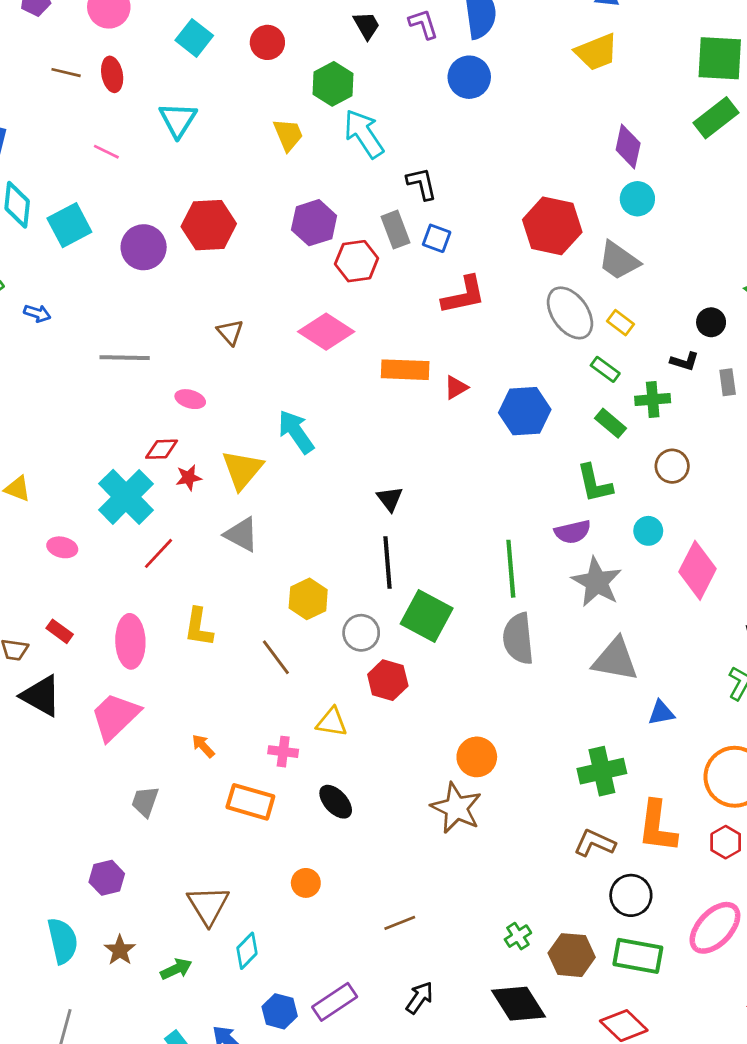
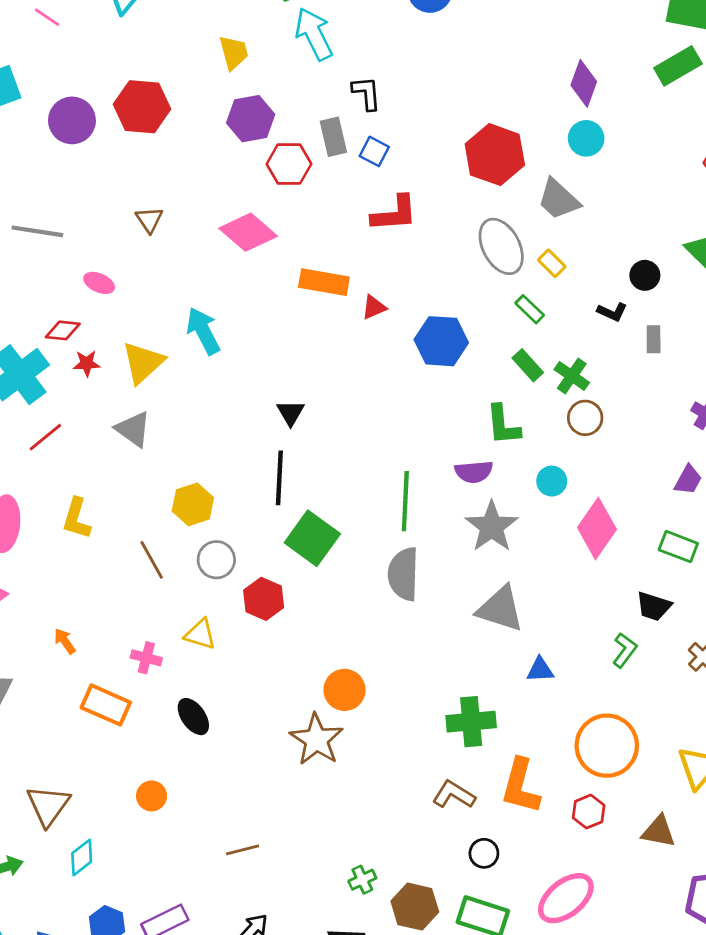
yellow trapezoid: (288, 135) -> (234, 53), moved
green cross: (653, 399) -> (572, 376), moved, turned 32
gray circle: (361, 633) -> (216, 560), moved
black circle: (631, 895) -> (484, 853), size x0.7

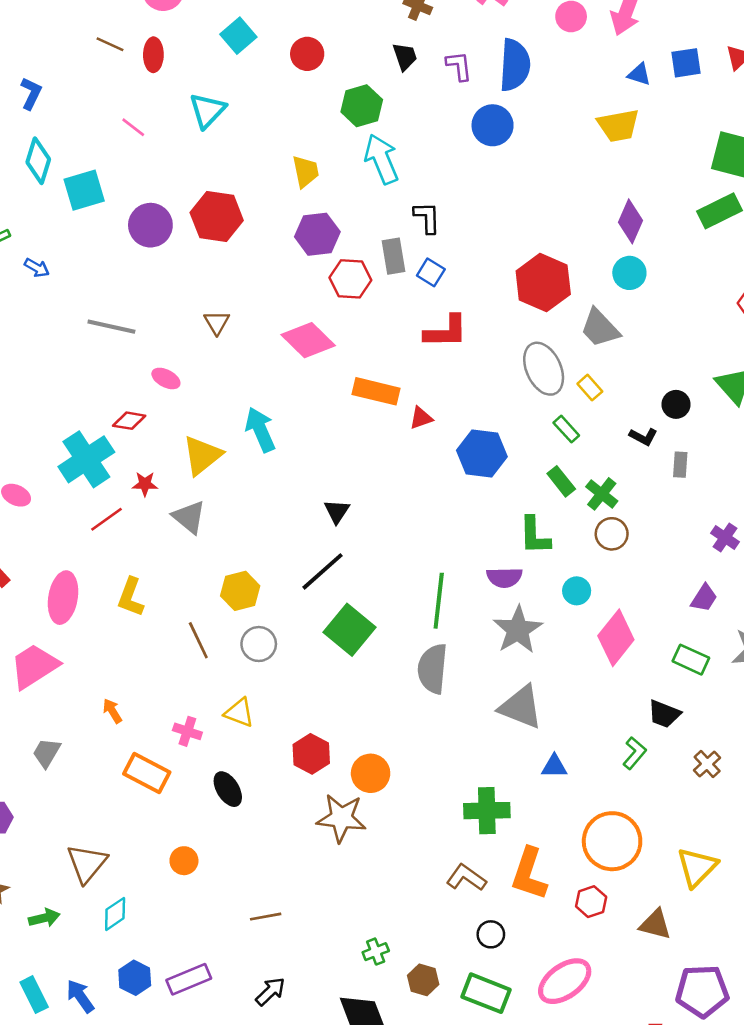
red star: (87, 363) -> (145, 484), moved
black line: (279, 478) -> (323, 571), turned 42
red hexagon: (264, 599) -> (311, 754), moved
brown star: (316, 740) -> (341, 818), turned -30
brown hexagon: (415, 907) -> (423, 980), size x0.7

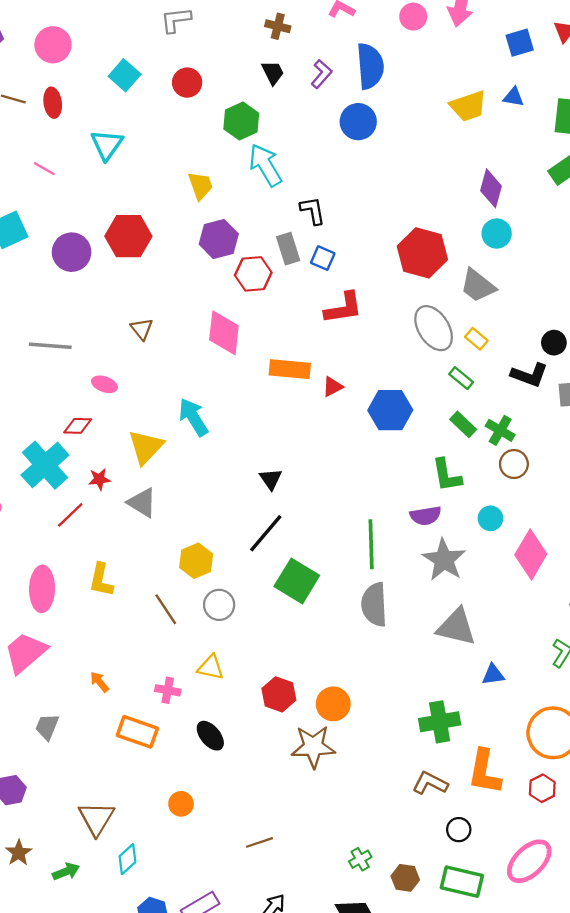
purple L-shape: (459, 66) -> (321, 74), turned 56
blue triangle: (639, 74) -> (514, 97), moved
pink diamond: (308, 340) -> (224, 333), turned 60
black L-shape: (643, 437) -> (529, 375), size x1.5

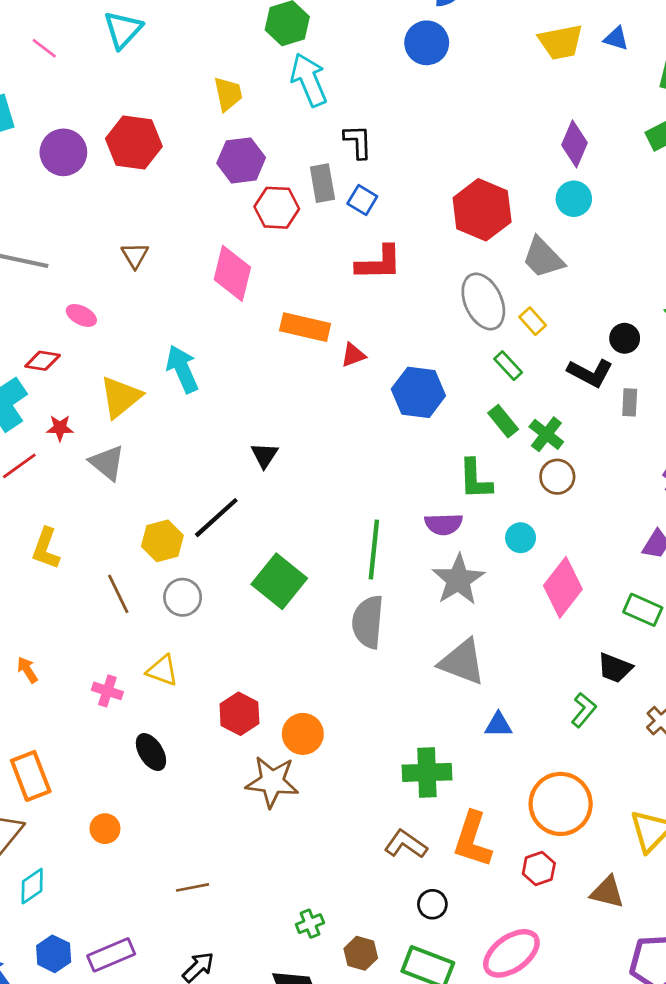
black line: (266, 533) -> (216, 518), moved
orange rectangle: (137, 732) -> (31, 776), moved, turned 42

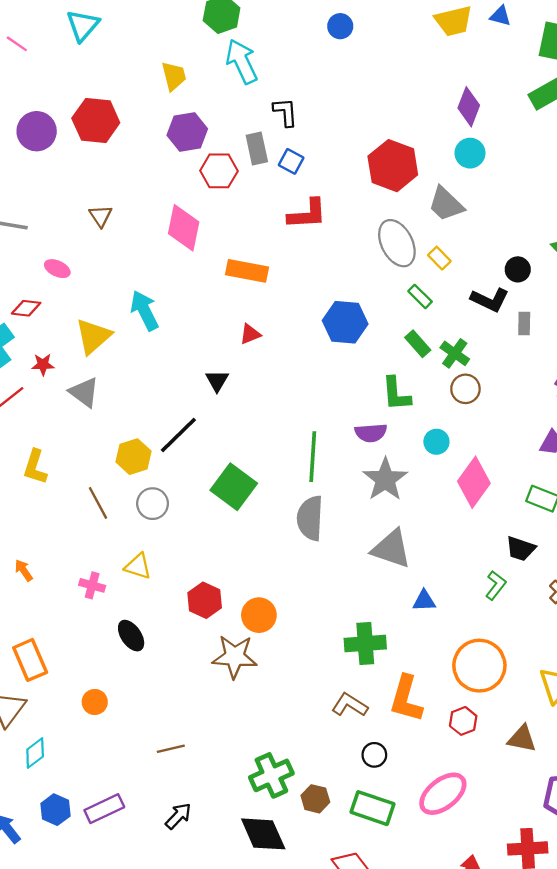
blue circle: (427, 43) -> (340, 26), size x0.7
red triangle: (353, 355) -> (250, 334), moved
green cross: (310, 924) -> (271, 775), size x1.8

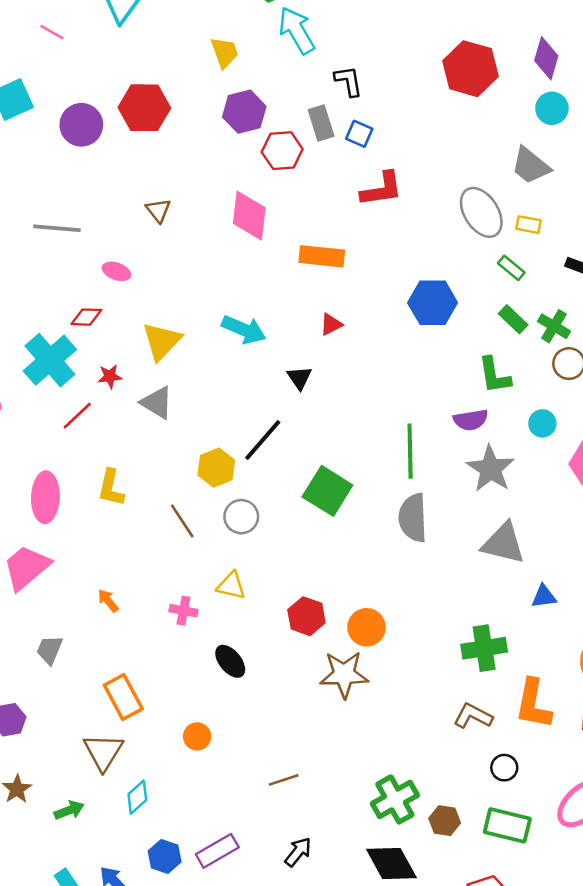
red hexagon: (393, 166) -> (470, 69), moved
yellow rectangle: (439, 258) -> (529, 225), turned -30
cyan arrow: (144, 311) -> (244, 330), moved, turned 144

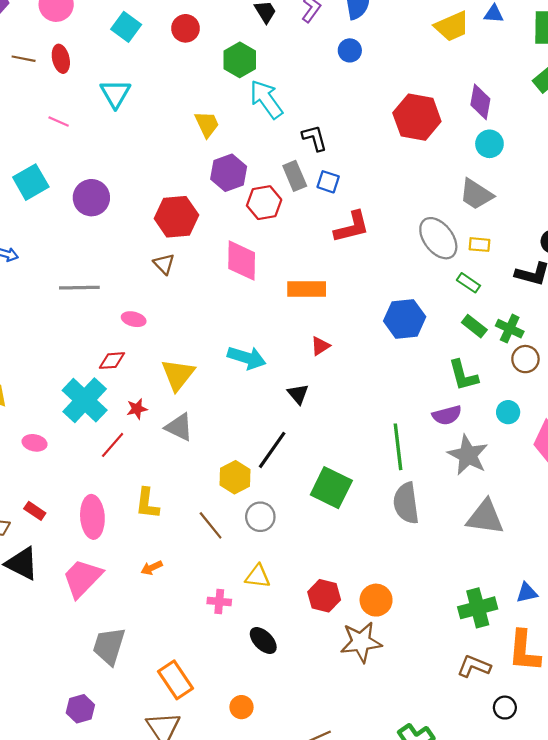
red hexagon: (144, 108) -> (176, 217), moved
blue triangle: (544, 596) -> (527, 593), moved
orange arrow: (108, 601) -> (152, 568), moved, turned -70
gray trapezoid: (50, 650) -> (109, 646), size x1.5

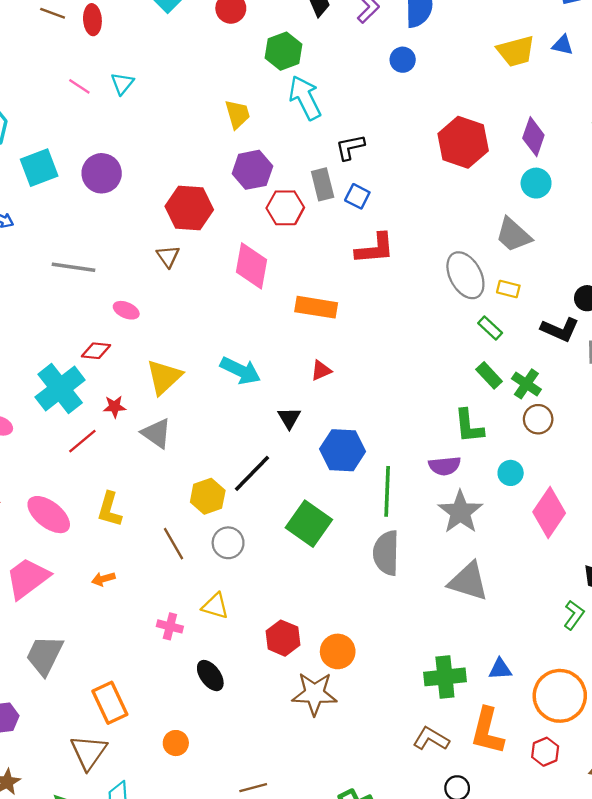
cyan triangle: (115, 94) -> (122, 83), moved, size x0.7
black L-shape: (314, 138) -> (350, 147), turned -96
cyan square: (31, 182) -> (39, 168), moved
blue hexagon: (405, 319) -> (343, 450), moved
pink ellipse: (92, 517) -> (49, 515), turned -57

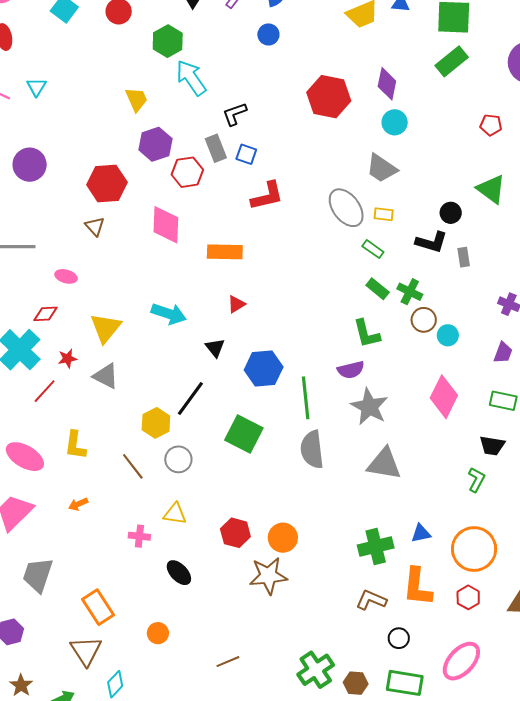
cyan circle: (511, 473) -> (448, 335), moved

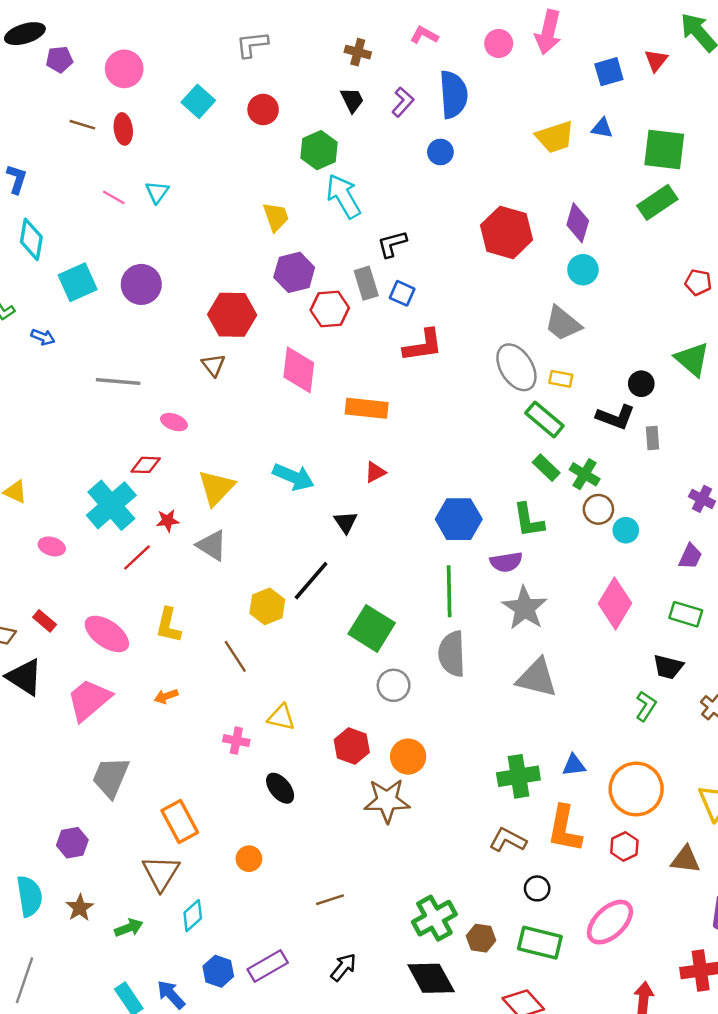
green rectangle: (373, 249) -> (544, 419), size x1.5
blue hexagon: (264, 369) -> (459, 519), moved
gray circle: (178, 459) -> (394, 685), moved

